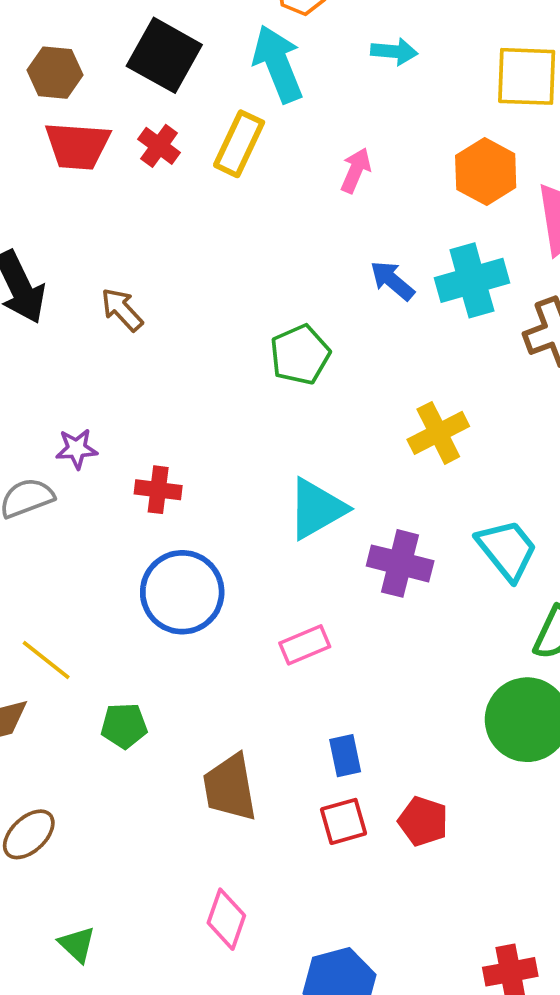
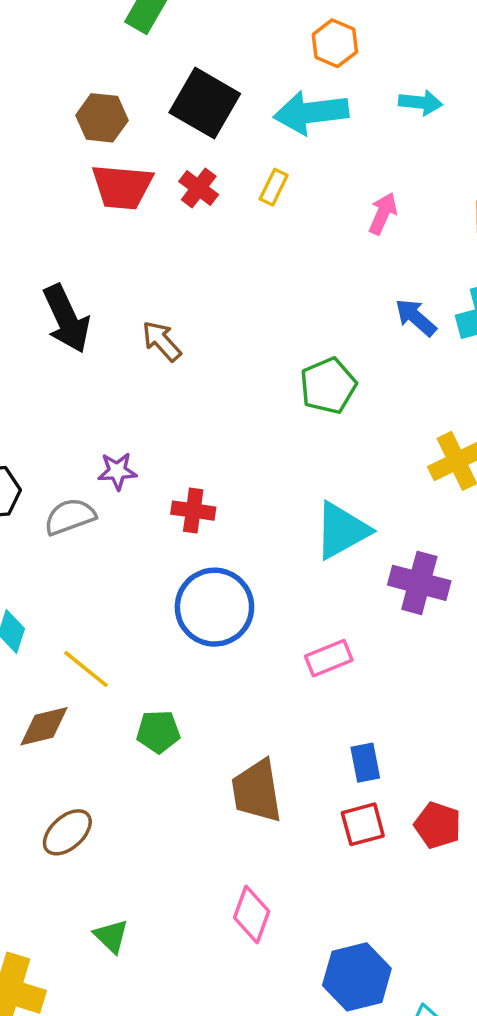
cyan arrow: (278, 64) -> (311, 113), turned -76
yellow rectangle: (239, 144) -> (274, 187), size x0.6

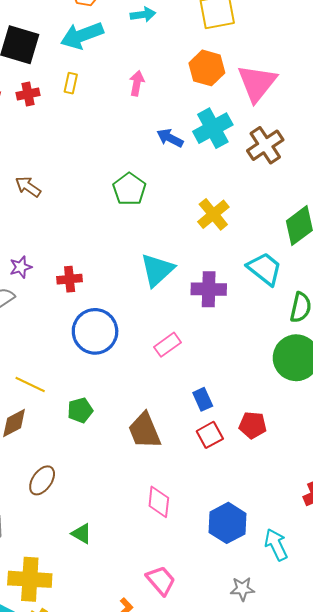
red cross: (199, 188) -> (28, 94), turned -35

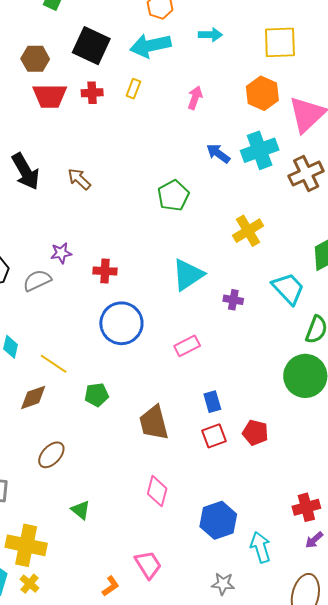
purple cross: (209, 289) -> (233, 300), size x0.6

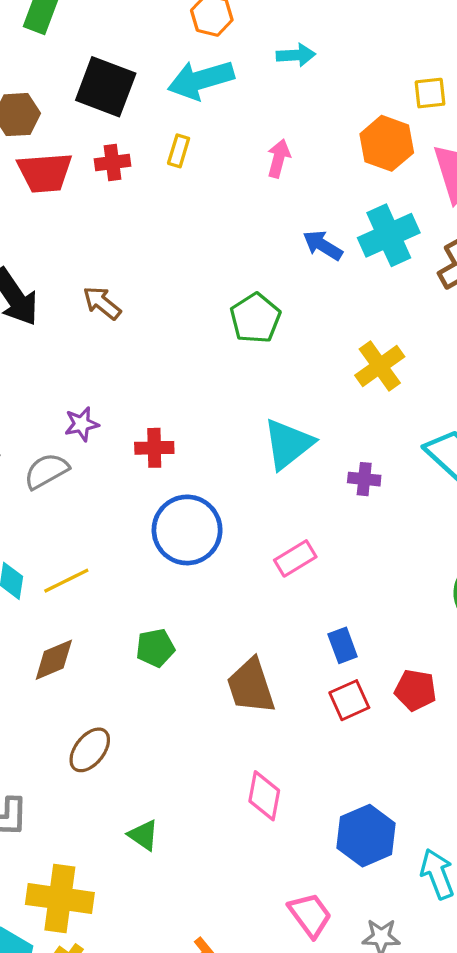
yellow square: (280, 42) -> (430, 93), moved, size x0.6
yellow line: (54, 364) -> (66, 581), moved, turned -56
pink trapezoid: (148, 565) -> (310, 915), moved

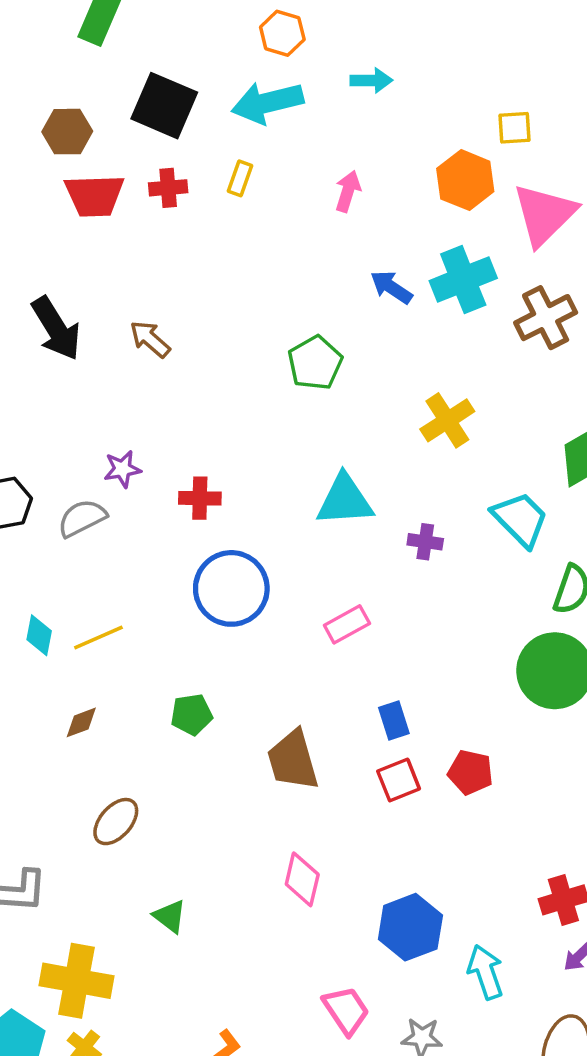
cyan triangle: (288, 444) -> (345, 500), turned 32
brown diamond: (54, 660) -> (81, 722), size x0.7

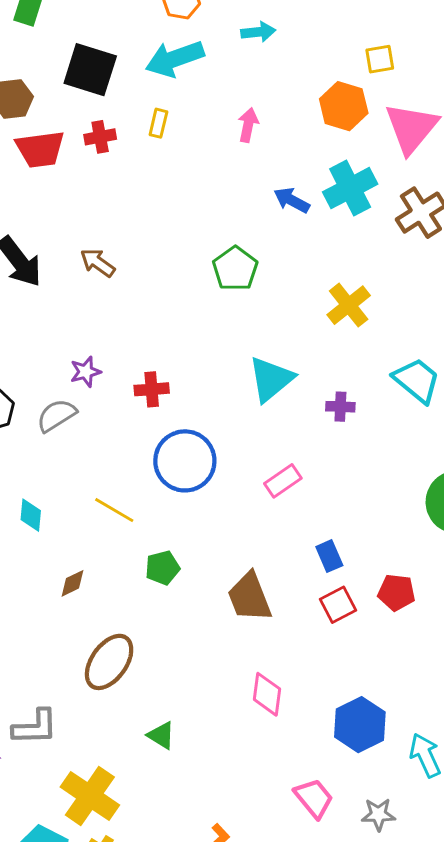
cyan triangle: (345, 500) -> (271, 379), turned -30
yellow line: (98, 638) -> (114, 510), moved, turned 60
brown ellipse: (116, 822) -> (109, 662), size x1.4
yellow cross: (76, 981) -> (90, 796), turned 30

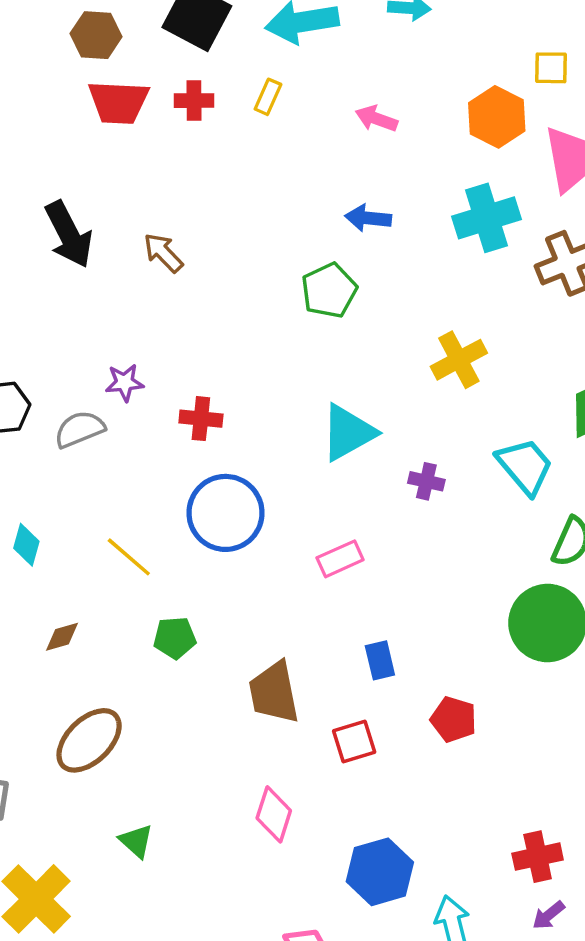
pink arrow: (248, 125) -> (376, 119), turned -92
blue arrow: (292, 200) -> (368, 218), moved, turned -33
red square: (338, 605) -> (354, 742), moved

